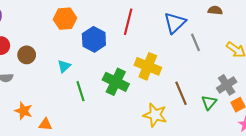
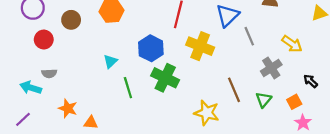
blue hexagon: (94, 39) -> (151, 48), moved
brown circle: (27, 55) -> (71, 20), moved
yellow cross: (148, 66) -> (200, 46), moved
gray cross: (227, 85) -> (271, 68), moved

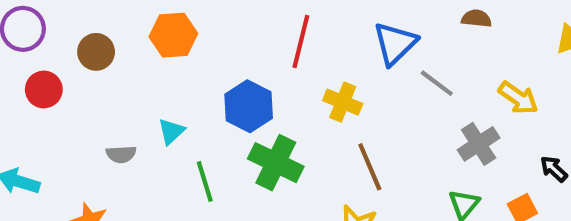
gray line: (249, 36) -> (437, 83), turned -30
yellow cross: (200, 46) -> (343, 102), size x0.7
gray semicircle: (49, 73) -> (121, 154), moved
brown line: (234, 90) -> (370, 167), moved

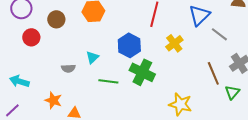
yellow cross: (343, 102) -> (174, 43), turned 30
brown line: (370, 167) -> (213, 73), moved
green line: (205, 181) -> (108, 81), turned -66

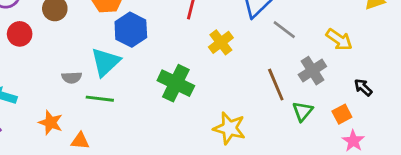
blue hexagon: (129, 45) -> (131, 30), moved
cyan triangle: (92, 57) -> (105, 62), size x1.6
green line: (108, 81) -> (100, 99), moved

